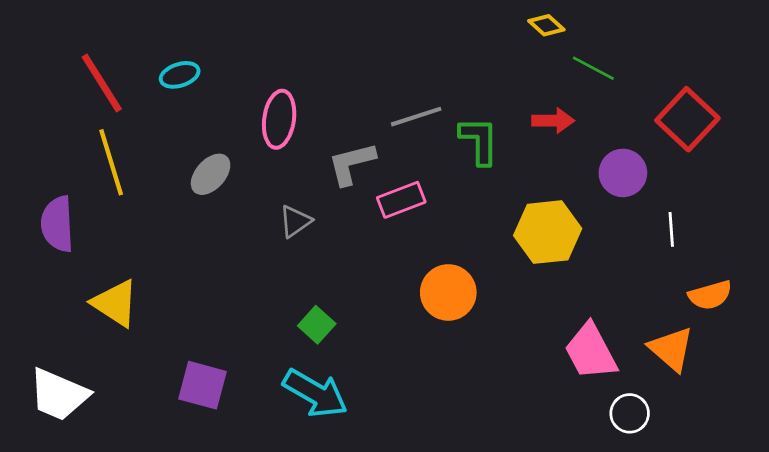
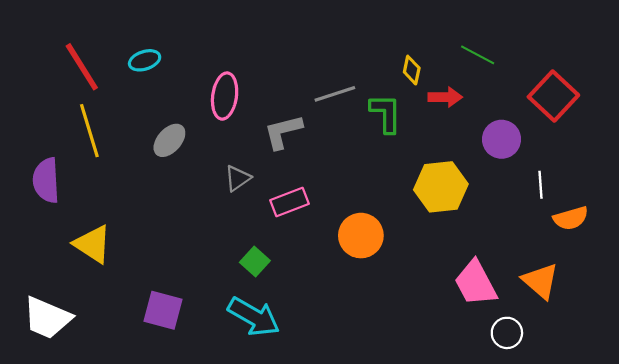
yellow diamond: (546, 25) -> (412, 70), moved, turned 60
pink rectangle: (401, 200) -> (289, 202), moved
orange semicircle: (710, 295) -> (571, 218), moved

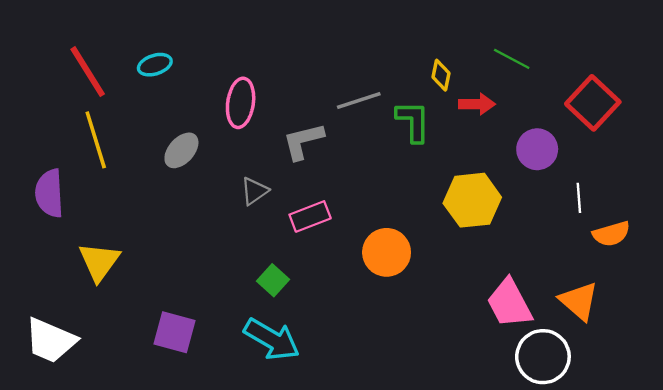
yellow triangle: (93, 244) -> (99, 262), turned 33
white circle: (507, 333) -> (543, 357), size x1.6

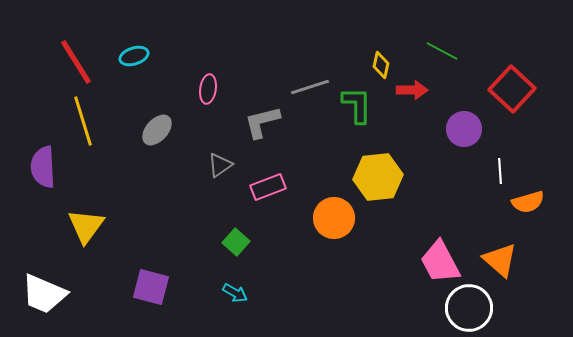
pink ellipse: (241, 103) -> (208, 89), size x0.7
yellow hexagon: (472, 200) -> (378, 177), moved
cyan arrow: (272, 339) -> (235, 293), size x0.5

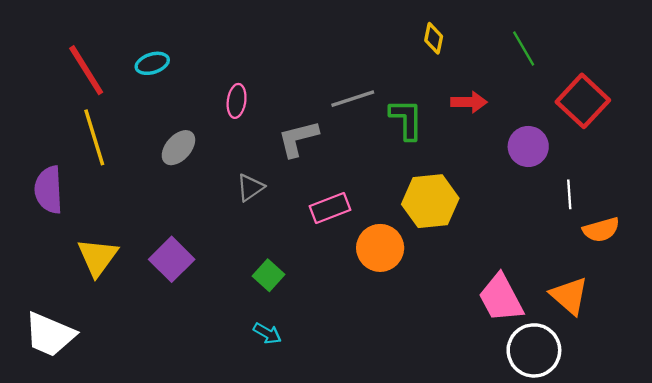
green line: (442, 51) -> (524, 49), moved, turned 32
yellow diamond: (381, 65) -> (434, 38), moved
pink rectangle: (268, 187) -> (330, 208), moved
purple square: (151, 287) -> (172, 259), moved, turned 30

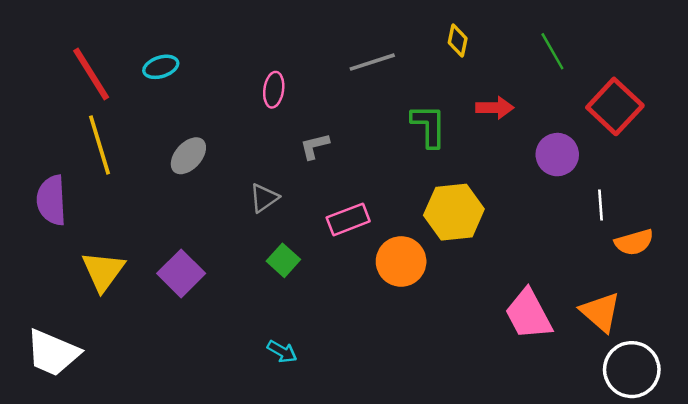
gray line: (353, 99) -> (372, 62), moved
pink ellipse: (237, 101) -> (274, 90), moved
gray L-shape: (298, 139) -> (315, 146), size x0.7
green square: (268, 275) -> (283, 260), moved
white circle: (534, 350) -> (632, 370), moved

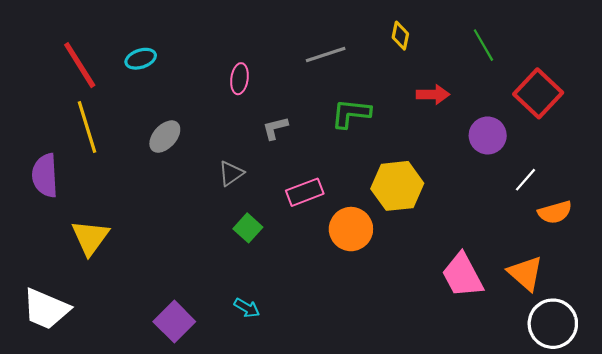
green L-shape: (429, 126) -> (351, 113), moved, turned -84
white line: (600, 205) -> (525, 180), turned 45
purple square: (181, 273) -> (174, 322), moved

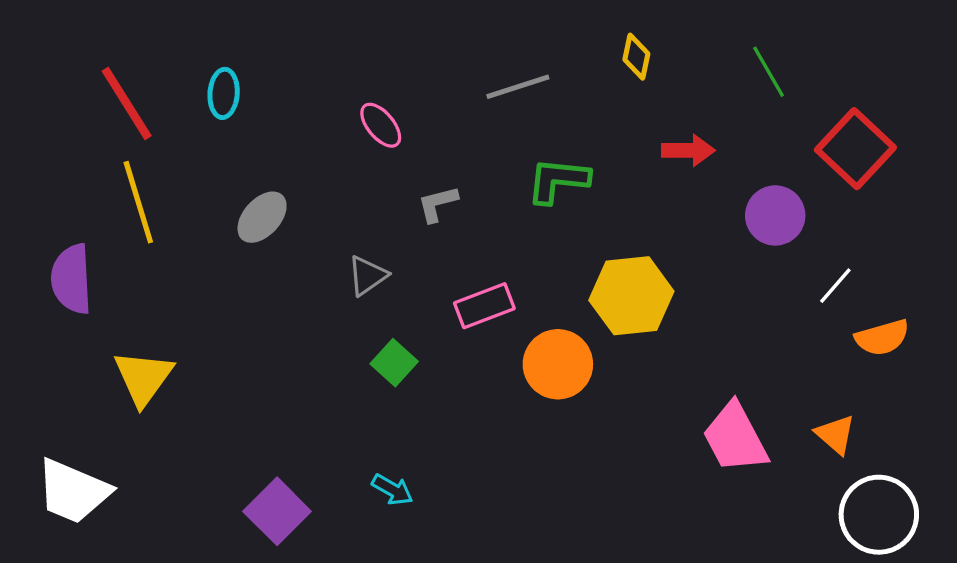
cyan ellipse: (141, 59) -> (224, 93), turned -68
pink ellipse: (239, 79) -> (381, 125), turned -48
orange triangle: (525, 273) -> (835, 434), size x0.7

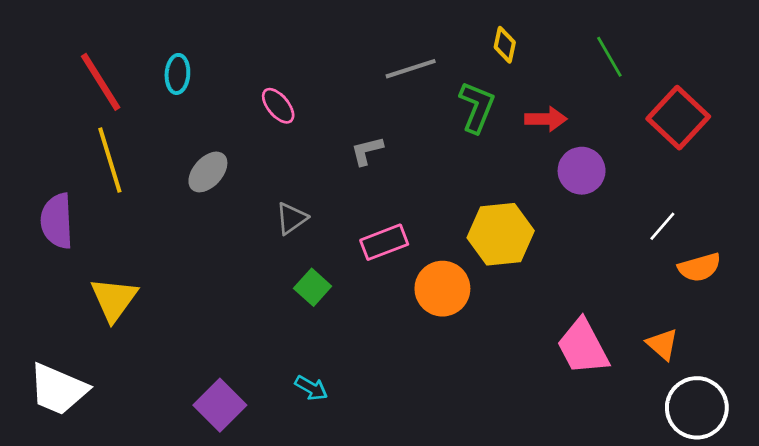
pink ellipse: (381, 125) -> (278, 106), moved
green L-shape: (558, 180) -> (477, 107), moved, turned 106
gray L-shape: (438, 204) -> (367, 151), moved
purple circle: (775, 215) -> (582, 171), moved

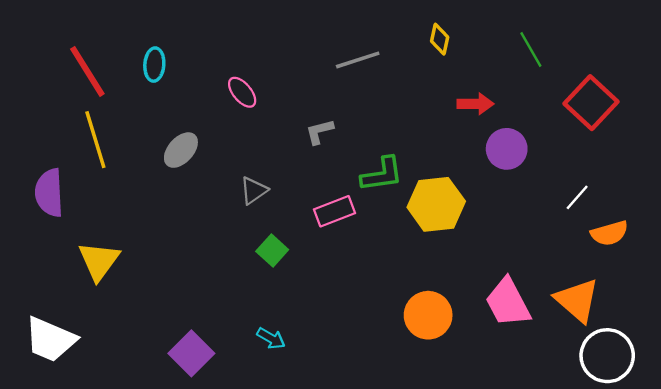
green L-shape: (477, 107) -> (382, 174), moved, turned 60
orange circle: (442, 289) -> (428, 315), moved
orange triangle: (662, 344) -> (577, 300), size x1.6

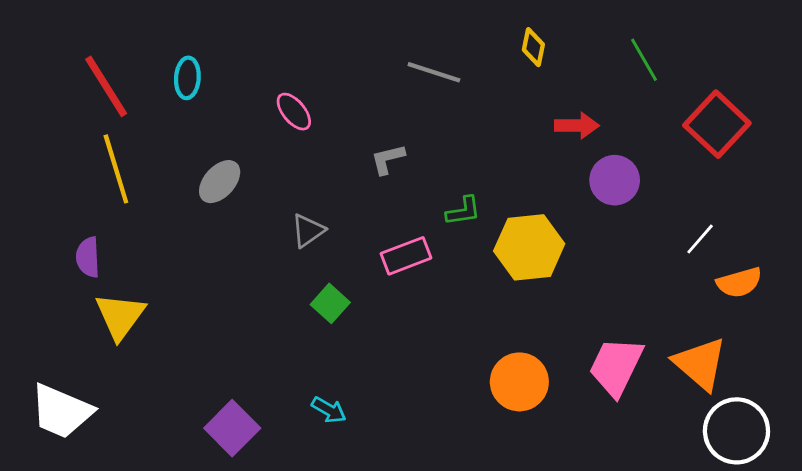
gray line: (358, 60) -> (434, 72), turned 36
green L-shape: (382, 174) -> (463, 211), size x0.7
purple semicircle: (49, 193) -> (88, 257), moved, size x0.7
pink trapezoid: (508, 303) -> (616, 366), turned 54

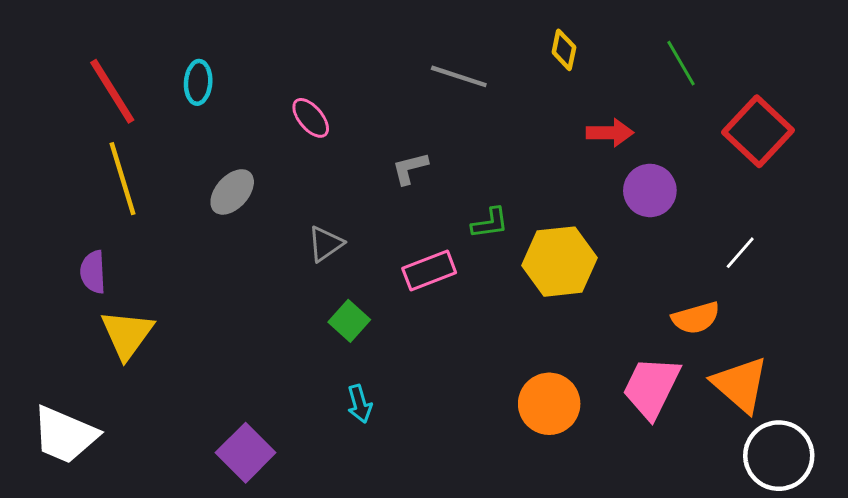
orange semicircle: (739, 282) -> (696, 318), moved
cyan arrow: (329, 410) -> (360, 404), moved, turned 44

